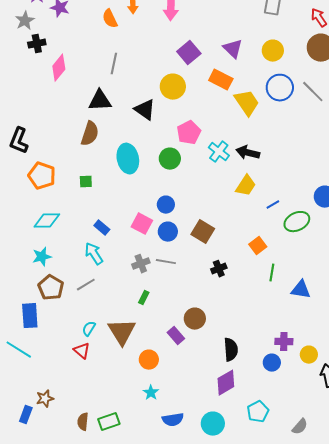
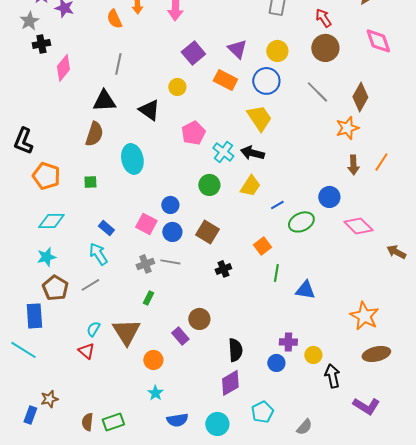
yellow circle: (173, 87) -> (177, 87), size x0.7
blue circle: (280, 88) -> (266, 81), moved
yellow trapezoid: (247, 103) -> (259, 118), moved
green circle: (170, 159) -> (209, 185), moved

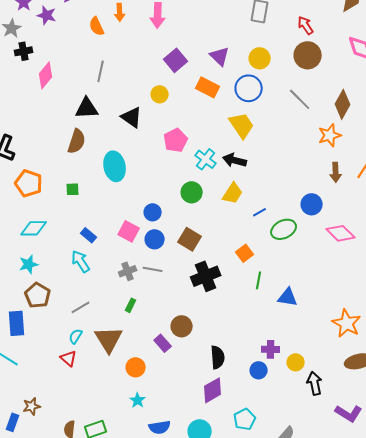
black cross: (223, 269) -> (206, 276), size x1.8
gray line: (90, 285) -> (81, 307), moved

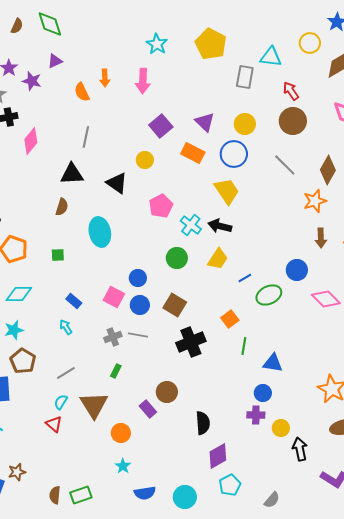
brown semicircle: (77, 141) -> (62, 207), size x0.7
cyan arrow: (81, 261) -> (66, 327), size x0.7
blue circle: (259, 370) -> (263, 393), moved
purple diamond: (213, 390) -> (218, 456), moved

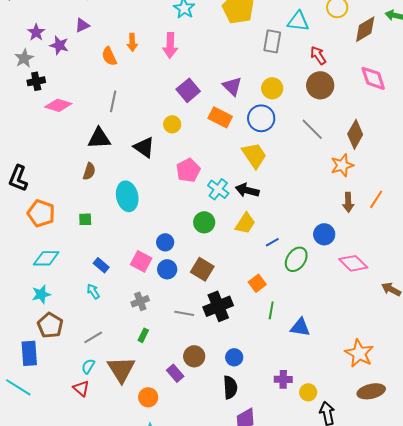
pink diamond: (31, 141) -> (58, 105), turned 68
green ellipse: (269, 295) -> (296, 259), turned -30
gray line: (138, 335) -> (184, 313), moved
blue circle: (263, 393) -> (234, 357), moved

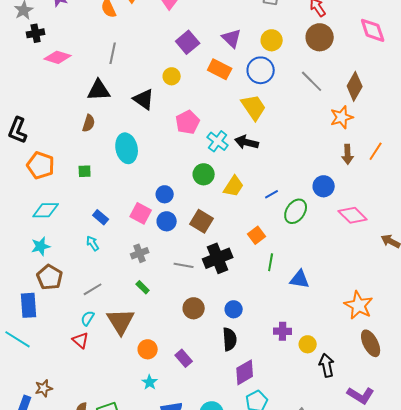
yellow trapezoid: (245, 223) -> (234, 186), moved
green rectangle: (143, 335) -> (143, 287), turned -72
purple rectangle: (175, 373) -> (184, 358), moved
brown ellipse: (371, 391) -> (371, 343), turned 76

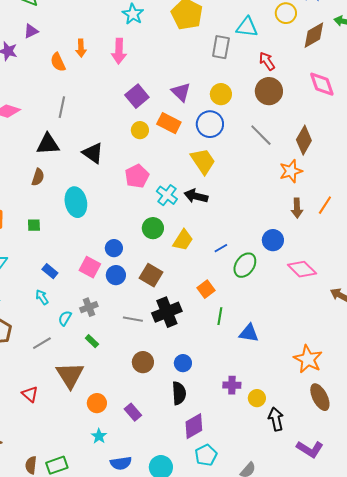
yellow circle: (172, 76) -> (140, 130), moved
cyan semicircle: (88, 318) -> (65, 318), moved

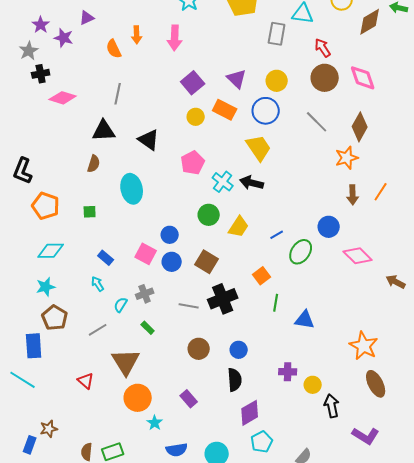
pink diamond: (322, 84) -> (363, 78), moved
orange circle: (97, 403) -> (138, 398), moved, size x1.4

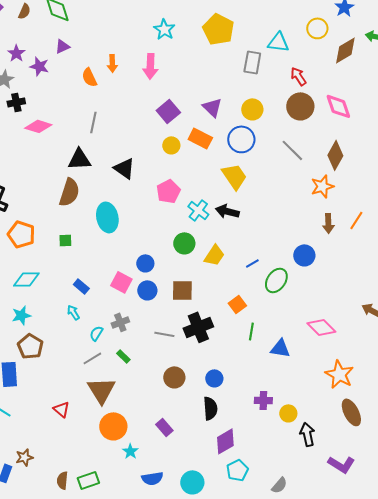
brown semicircle: (94, 164) -> (69, 192), size x1.6
pink diamond: (358, 256) -> (321, 327), moved
brown square: (207, 262) -> (182, 290), turned -30
gray line: (98, 330) -> (92, 358), moved

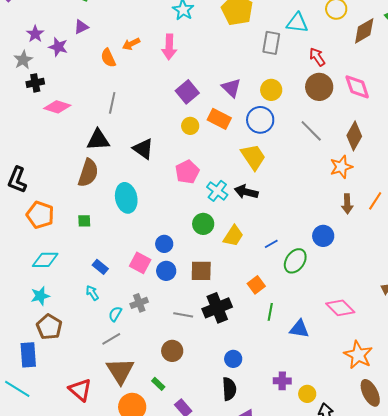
orange arrow: (112, 63) -> (131, 44), turned 66
green rectangle: (123, 356) -> (158, 384), moved
brown circle: (174, 377) -> (172, 351), moved
red triangle: (61, 409) -> (80, 390), size x1.4

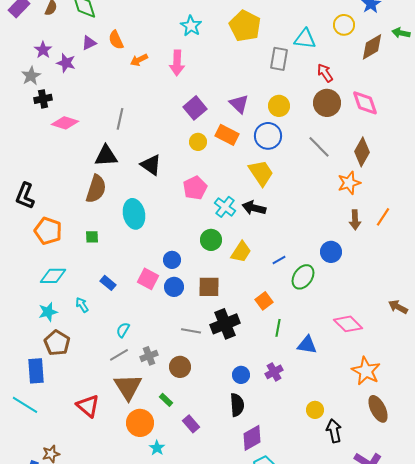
orange semicircle: (108, 58) -> (116, 40), moved
cyan arrow: (92, 293) -> (82, 305), moved
gray cross: (139, 303) -> (149, 356), moved
purple cross: (282, 381) -> (274, 372), moved, turned -30

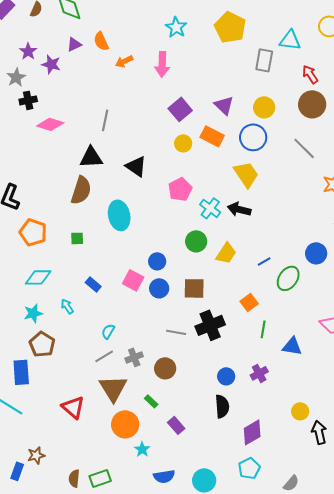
purple diamond: (252, 438) -> (252, 432), moved

